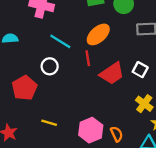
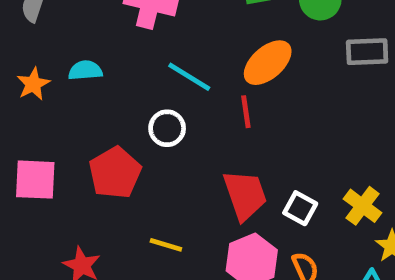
white square: (140, 70) -> (300, 208), moved
red trapezoid: (112, 73) -> (245, 195), moved, turned -75

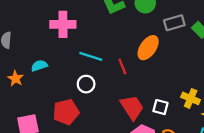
orange ellipse: (268, 63) -> (148, 48), moved
red pentagon: (115, 173) -> (66, 112), turned 30

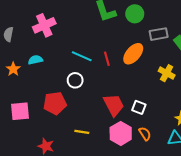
pink cross: (63, 24) -> (44, 25), moved, turned -30
red line: (122, 67) -> (107, 59), moved
yellow cross: (191, 98) -> (167, 73), moved

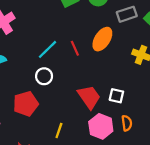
cyan line: (82, 56) -> (48, 49), turned -60
yellow line: (82, 132) -> (59, 131), turned -72
orange semicircle: (145, 134) -> (127, 123), turned 32

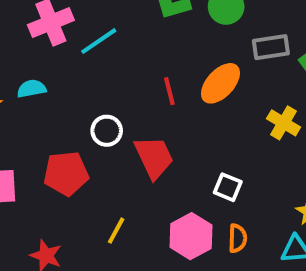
cyan line: (48, 49) -> (99, 41), moved
red trapezoid: (89, 97) -> (154, 157), moved

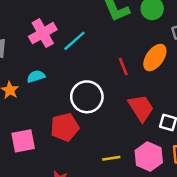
white circle: (107, 131) -> (87, 97), size x1.6
red trapezoid: (154, 157) -> (141, 108), moved
yellow line: (116, 231) -> (111, 158), moved, turned 60

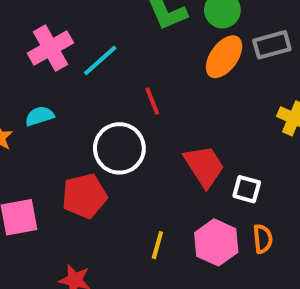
orange ellipse: (155, 58) -> (224, 57), moved
red line: (123, 67) -> (152, 101), moved
yellow line: (111, 158) -> (157, 245), turned -66

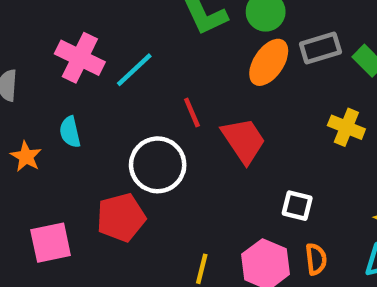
pink cross: (50, 48) -> (80, 58), turned -33
cyan semicircle: (40, 116) -> (70, 132), turned -84
red trapezoid: (204, 166) -> (244, 140), moved

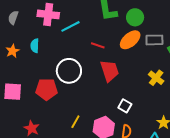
pink cross: (80, 58) -> (48, 14), turned -35
red line: (192, 112) -> (98, 45), moved, turned -64

